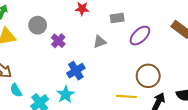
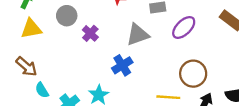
gray triangle: (100, 42) -> (138, 35), size x1.5
blue cross: (76, 71) -> (122, 65), moved

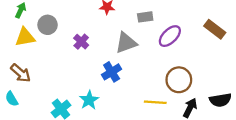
gray circle: (67, 16) -> (48, 25), moved
cyan semicircle: (42, 90) -> (12, 99), moved

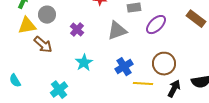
blue cross: (112, 72) -> (124, 67), moved
brown arrow: (21, 73) -> (43, 45), moved
cyan star: (89, 100) -> (84, 63), moved

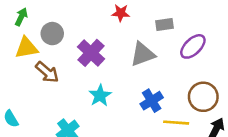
purple cross: (77, 30) -> (91, 53), size x1.5

